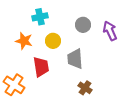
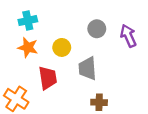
cyan cross: (40, 17) -> (28, 21), moved
brown cross: (85, 88) -> (99, 102), turned -32

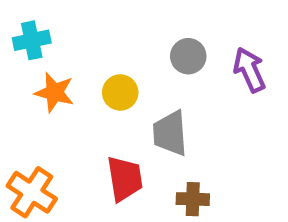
cyan cross: (28, 21) -> (32, 40), moved
red trapezoid: (48, 78) -> (125, 179), moved

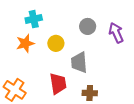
cyan cross: (32, 40) -> (34, 19), moved
orange star: (54, 92) -> (25, 43), turned -30

